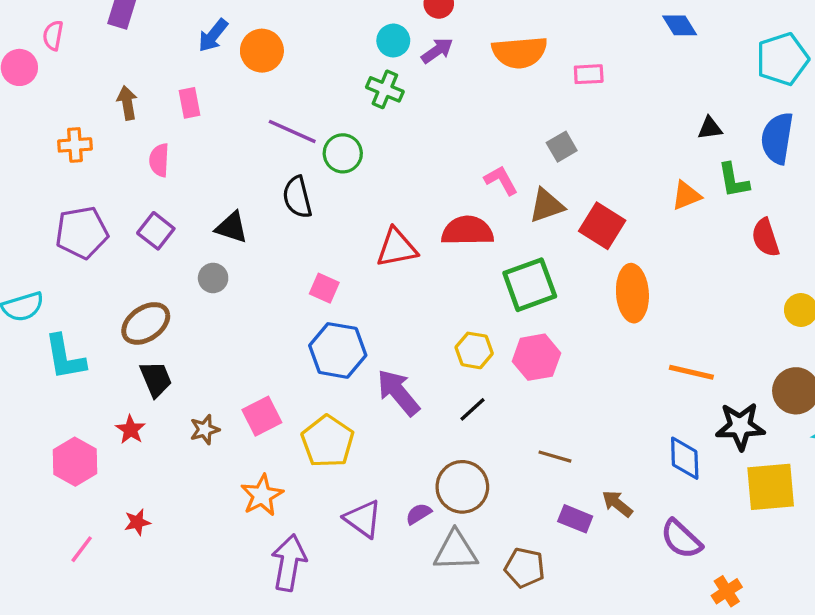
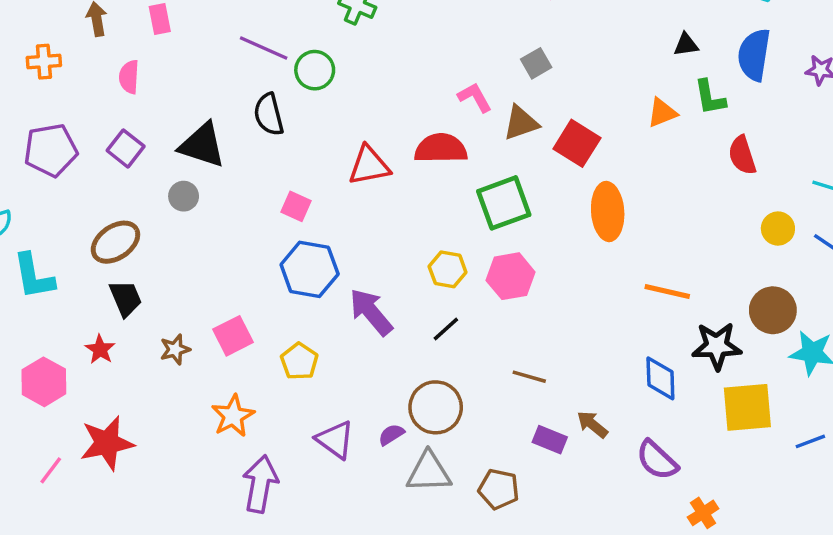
black triangle: (232, 227) -> (202, 145), size x1.4
yellow pentagon: (328, 441) -> (299, 361), size x0.7
red star: (137, 522) -> (107, 443), size x2.0

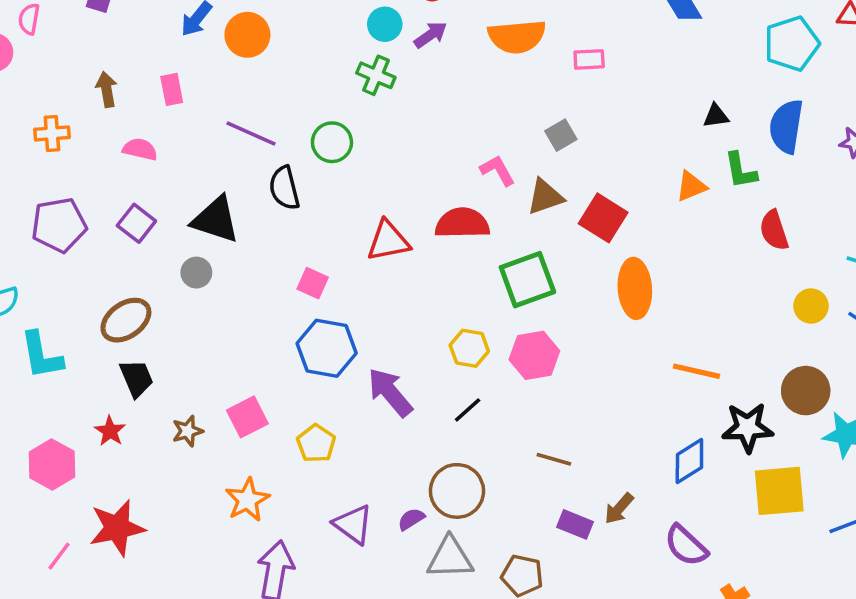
purple line: (264, 48) -> (251, 133), moved
pink semicircle: (129, 77) -> (140, 149), turned 100
blue diamond: (660, 378) -> (689, 461), turned 60
brown arrow: (592, 424) -> (619, 509), turned -88

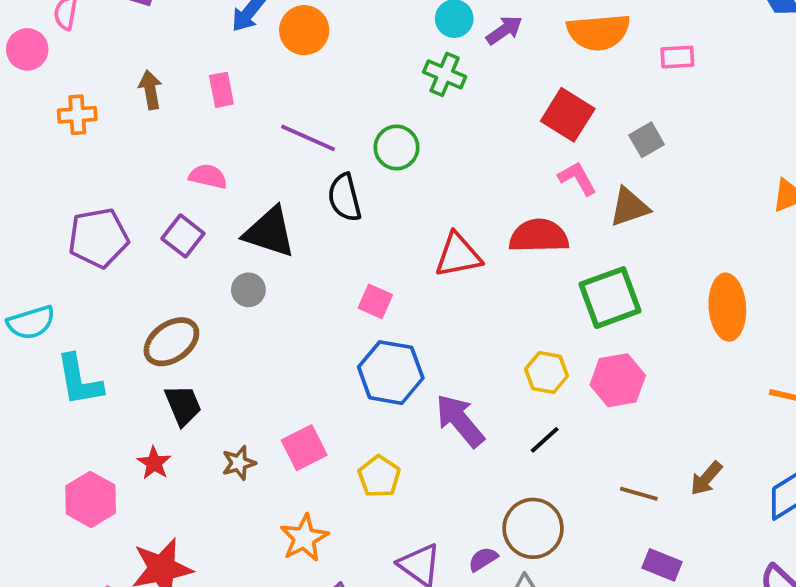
orange cross: (52, 133) -> (77, 115), moved
pink semicircle: (140, 149) -> (208, 176), moved
red square: (603, 218) -> (568, 115), moved
brown arrow: (619, 509) -> (706, 478), moved

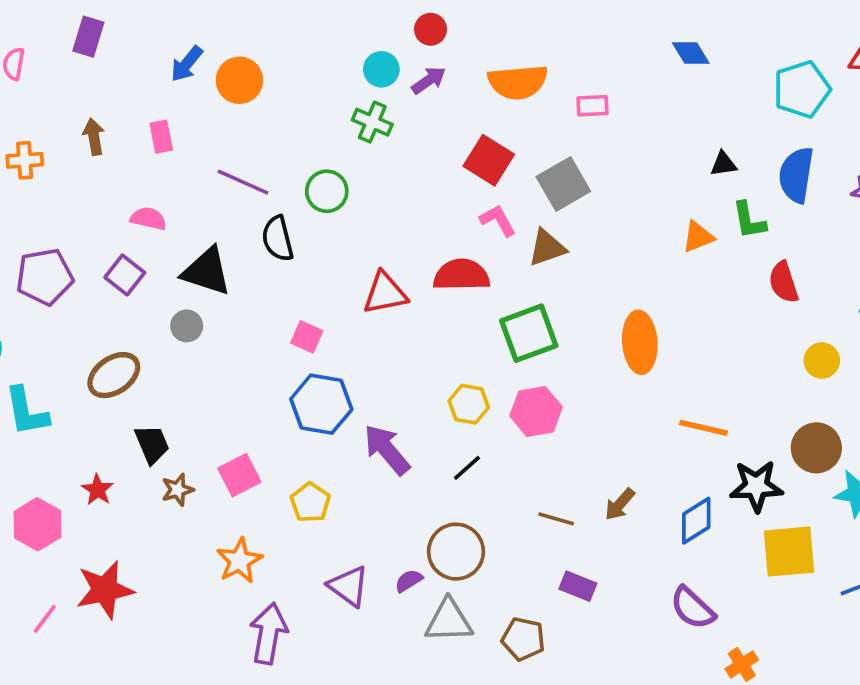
gray square: (647, 140) -> (563, 184), size x1.6
black trapezoid: (183, 405) -> (152, 444), moved

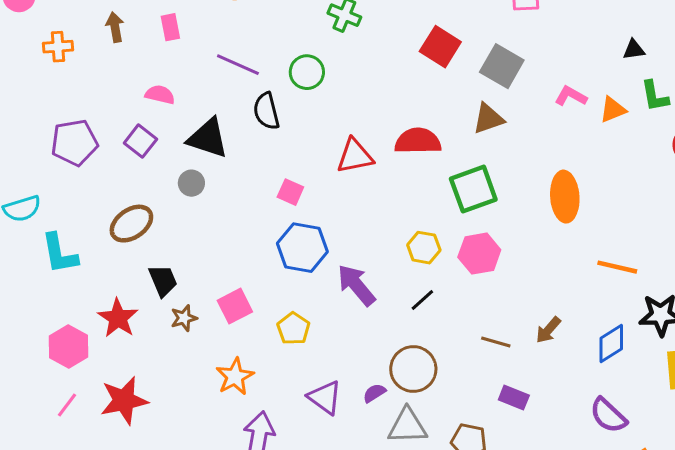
gray square: (563, 184) -> (502, 66), turned -30
pink L-shape: (498, 220) -> (571, 96), moved, turned -32
red star: (97, 490) -> (118, 318), size x1.5
pink line: (45, 619) -> (67, 405), moved

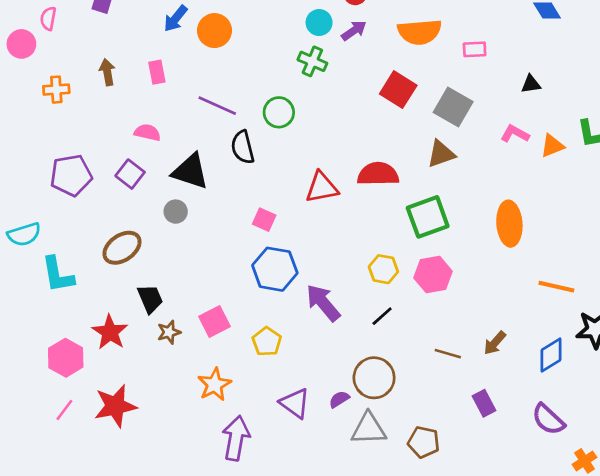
black triangle: (634, 50) -> (531, 84), moved
purple rectangle: (514, 397) -> (484, 403), moved, turned 40

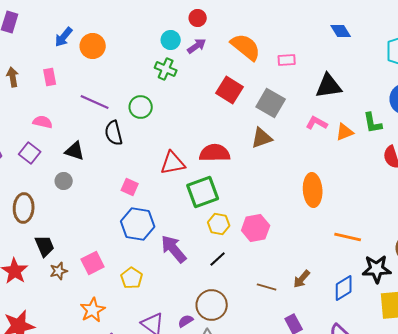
orange semicircle: (420, 32) -> (246, 47), turned -136
black triangle: (531, 84) -> (329, 86), size x1.8
black triangle: (190, 171) -> (75, 151), size x0.7
green square: (428, 217) -> (203, 192), moved
brown ellipse: (122, 248) -> (24, 208), turned -52

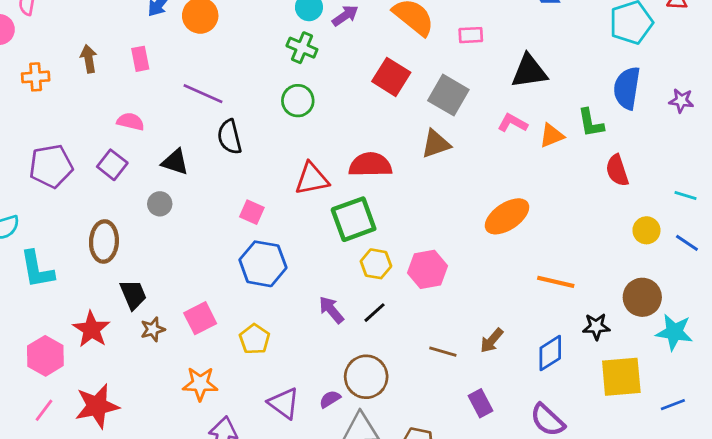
green circle: (141, 107) -> (298, 101), moved
orange ellipse: (313, 190) -> (507, 216), turned 60
purple arrow: (174, 249) -> (331, 310), moved, size x0.7
black star: (377, 269) -> (596, 327), size x0.7
orange star: (93, 310) -> (200, 384), turned 30

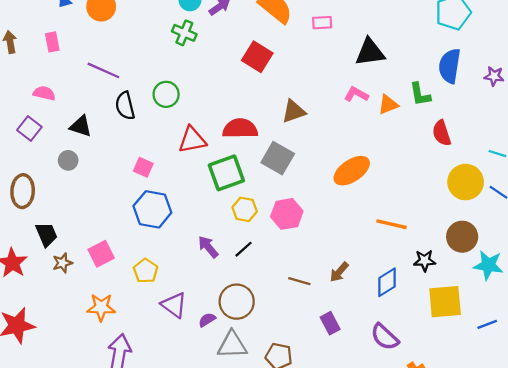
gray square: (448, 95) -> (278, 158), moved
green circle: (298, 101) -> (166, 94), moved
yellow circle: (646, 230) -> (466, 182), size x1.6
purple triangle: (284, 403) -> (174, 305), moved

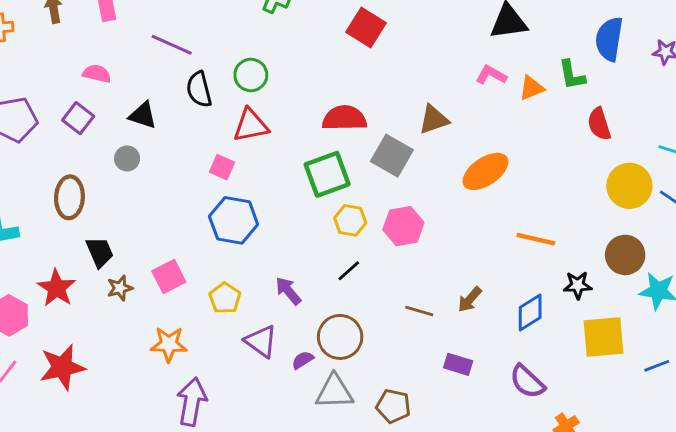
brown triangle: (294, 111) -> (434, 120), moved
red triangle: (192, 140) -> (251, 125), moved
purple arrow: (208, 247) -> (288, 291), moved
purple rectangle: (330, 323) -> (458, 364), turned -45

